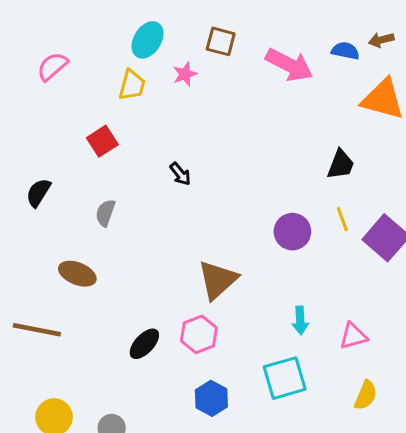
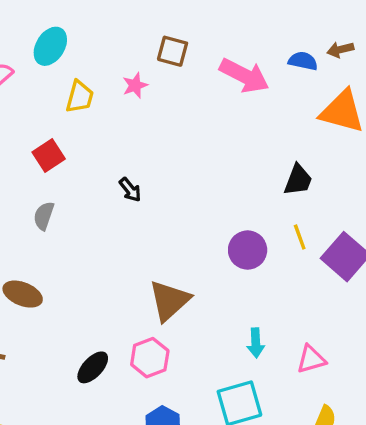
cyan ellipse: (147, 40) -> (50, 46), moved
gray semicircle: (105, 213) -> (44, 216), moved

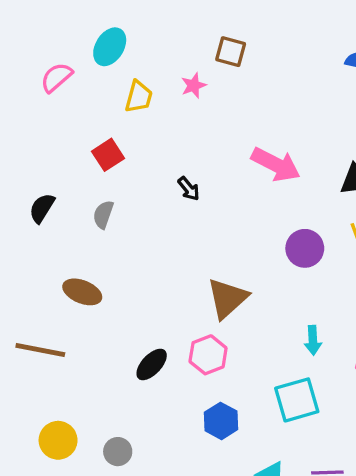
pink arrow: (244, 76) -> (276, 164), moved

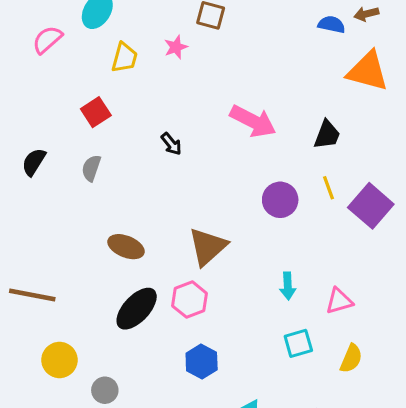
brown ellipse: (82, 292) -> (126, 247), moved
black ellipse: (152, 364) -> (137, 309), size x1.4
cyan square: (297, 400) -> (298, 343), moved, size x0.7
yellow circle: (58, 440) -> (59, 360), moved

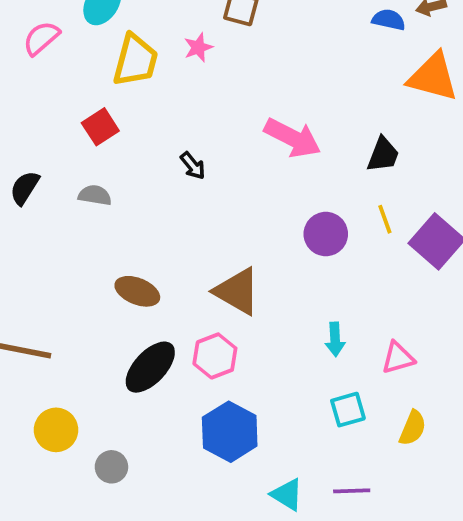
yellow trapezoid: (124, 58) -> (135, 60), size x1.4
gray semicircle: (91, 168) -> (95, 195), turned 80
brown triangle: (208, 247) -> (237, 291), turned -48
blue hexagon: (202, 362) -> (230, 432), size x1.4

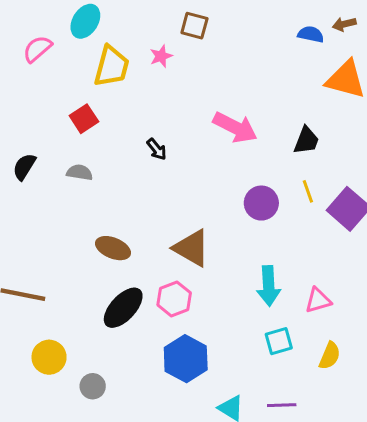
cyan arrow: (335, 339) -> (269, 286), size x1.5

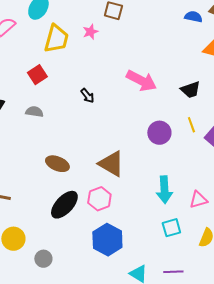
black trapezoid: (306, 140) -> (190, 90), turned 50

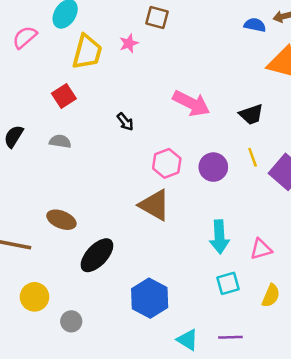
brown ellipse: (57, 164) -> (61, 220), moved
pink hexagon: (99, 199) -> (167, 163), moved

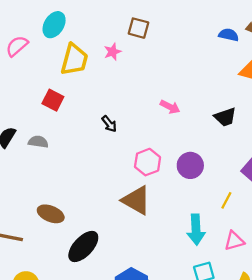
red square: (64, 96) -> (53, 100), turned -30
pink arrow: (191, 103) -> (170, 107), size x0.6
gray semicircle: (60, 141) -> (38, 142), moved
yellow line: (253, 157) -> (226, 200), moved, turned 48

